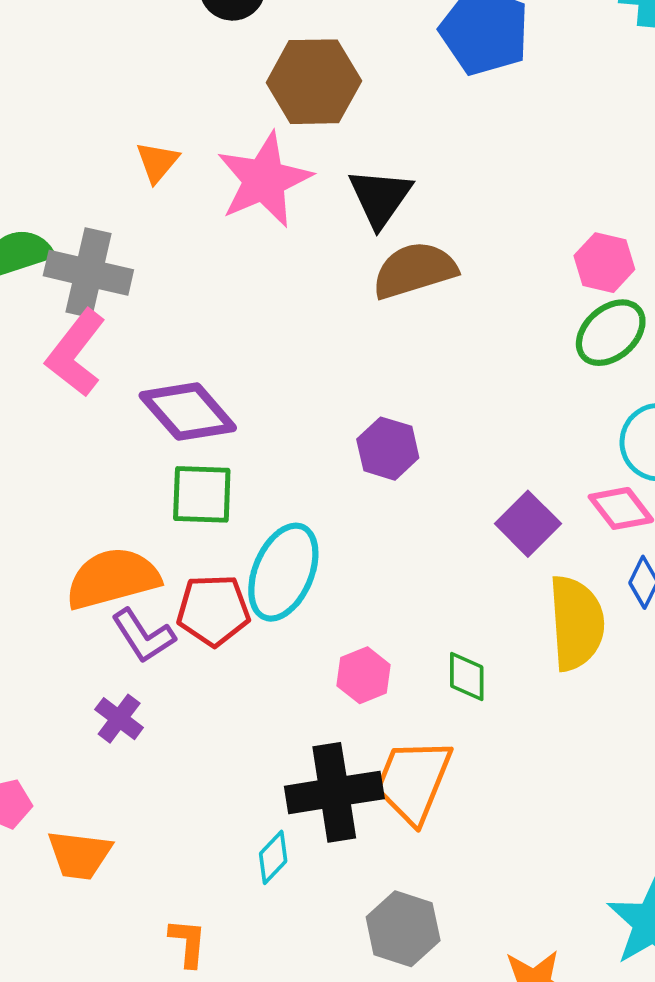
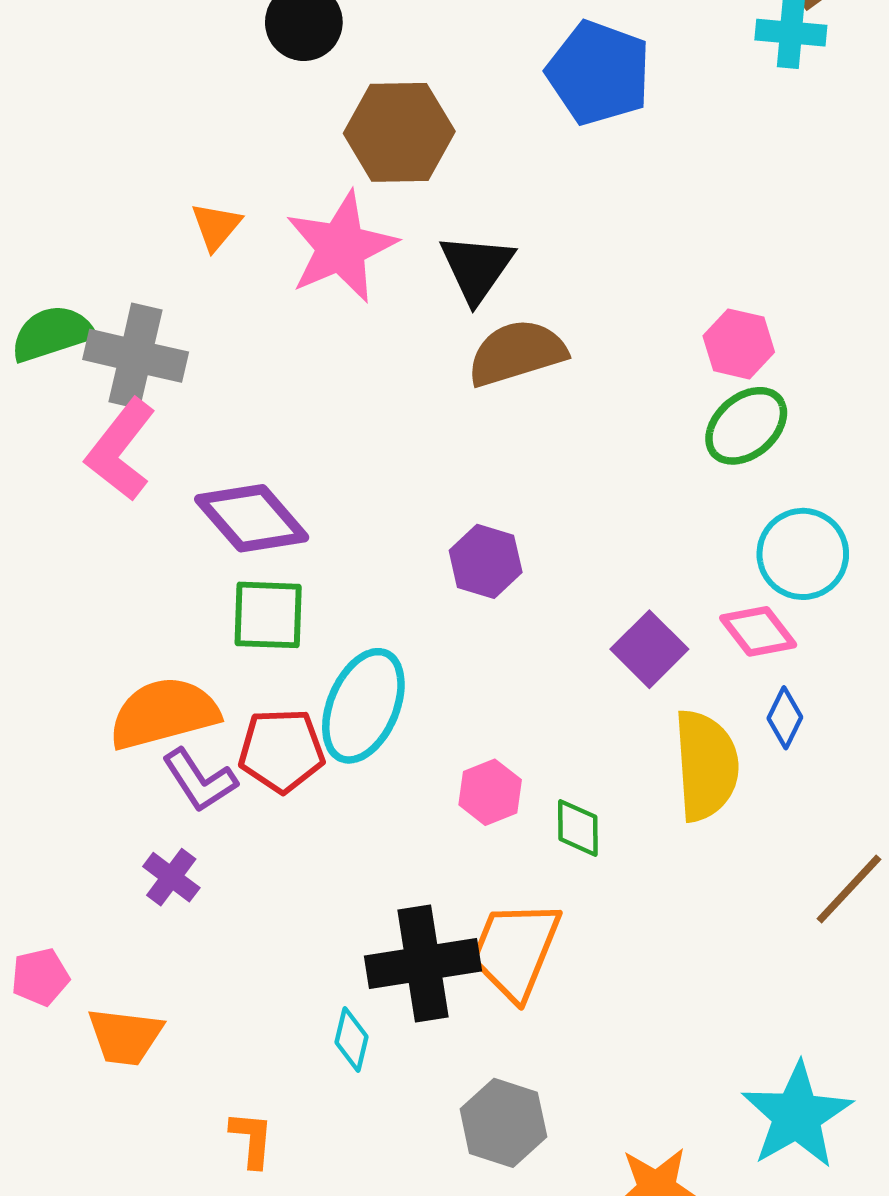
pink hexagon: (364, 675) -> (490, 792), moved
cyan diamond: (273, 857) -> (352, 1039), turned -30

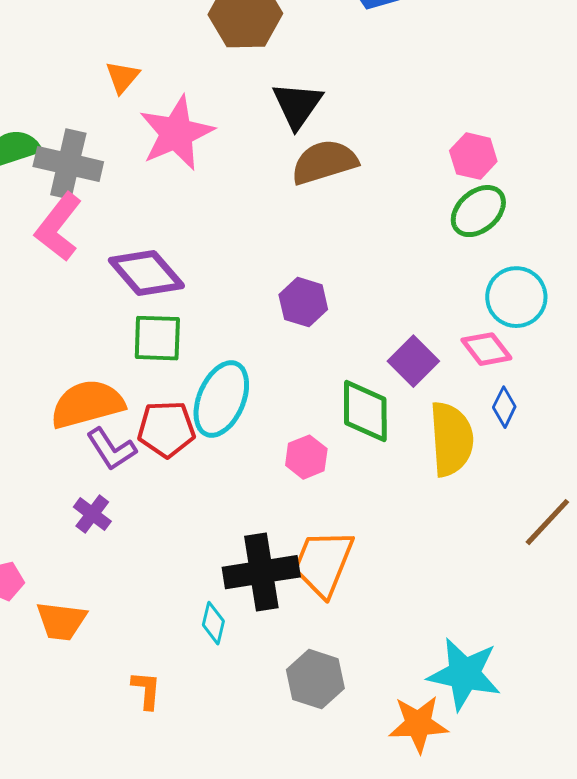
pink star: (341, 247) -> (176, 133), moved
green diamond: (578, 828) -> (365, 411), moved, size x1.6
cyan star: (797, 1115) -> (464, 674), moved, turned -30

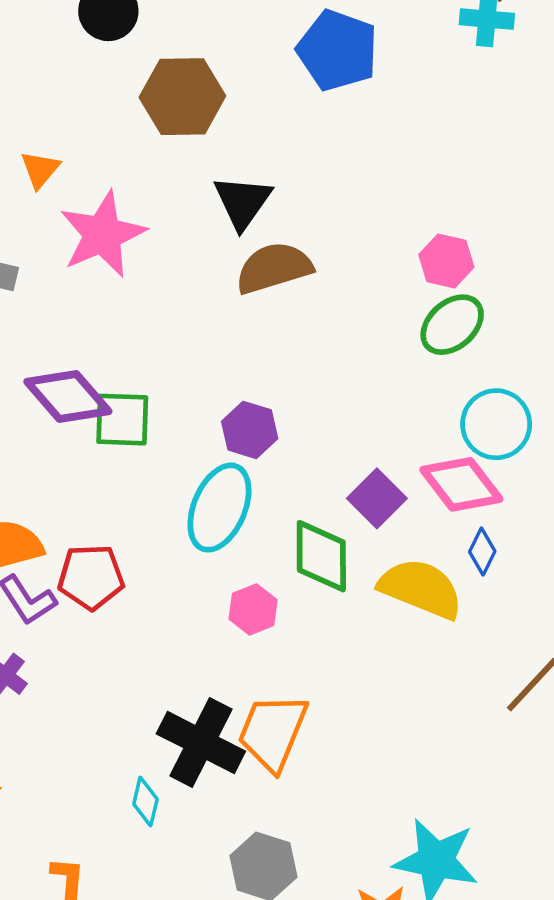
green square: (157, 338) -> (122, 420), moved
pink diamond: (486, 349) -> (461, 484), size x1.4
cyan ellipse: (221, 399) -> (219, 508), moved
yellow semicircle: (451, 439) -> (421, 589), turned -64
black cross: (261, 572) -> (201, 743), turned 36

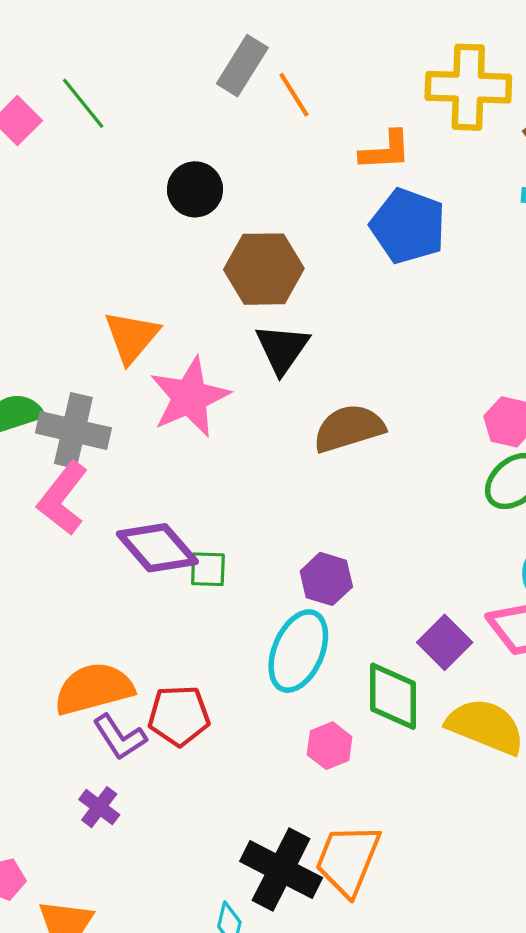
orange triangle: (40, 170) -> (132, 337), size x1.5
black triangle: (243, 202) -> (282, 349), moved
green square: (122, 420) -> (208, 569), size x0.7

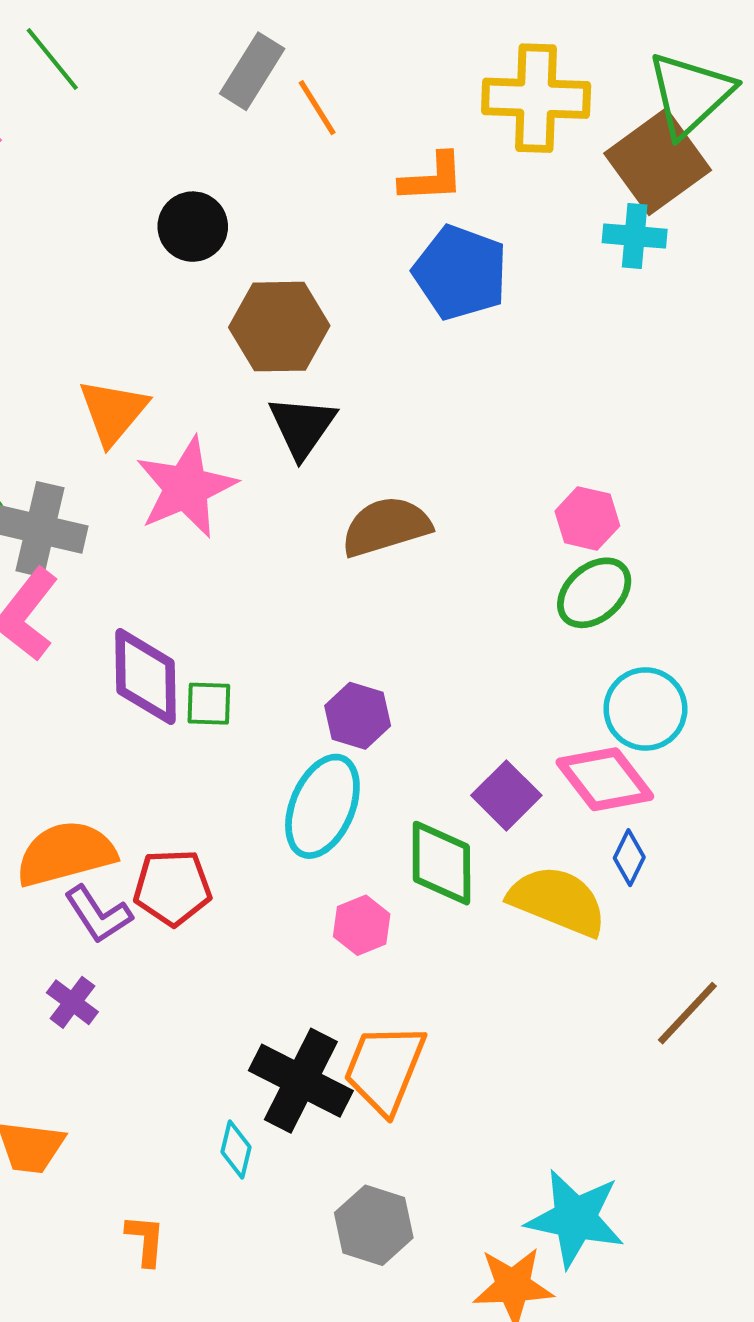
green line: (83, 103) -> (52, 59), moved
purple diamond: (157, 548) -> (145, 677), turned 40

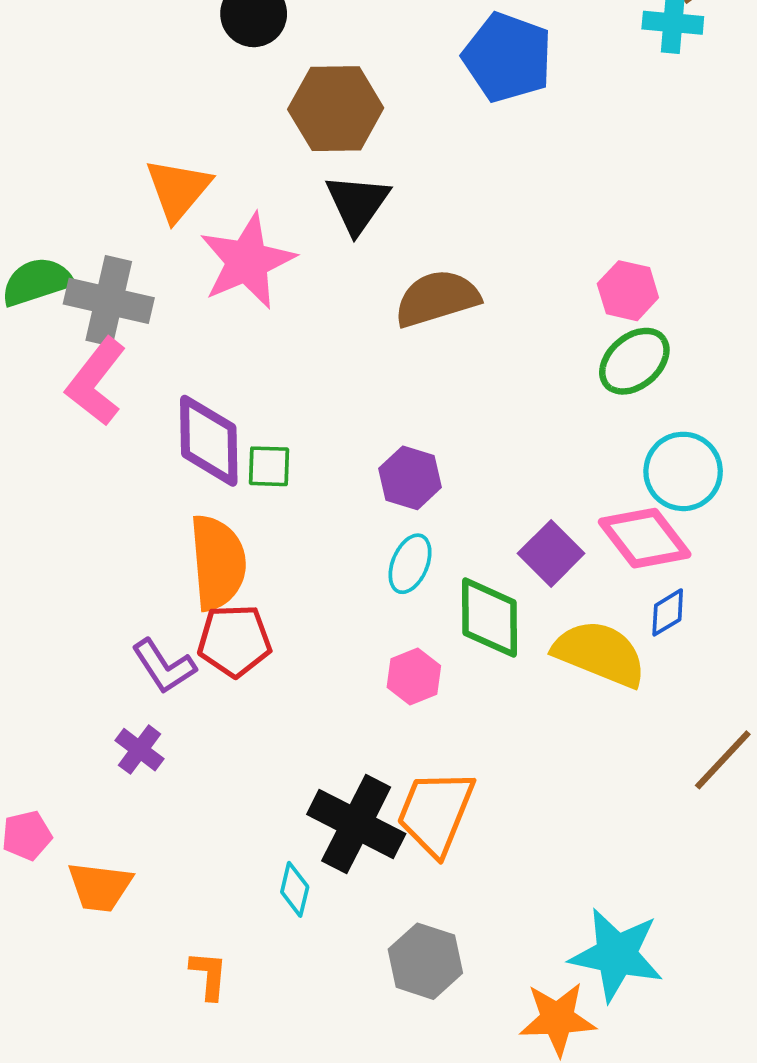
cyan ellipse: (322, 806) -> (410, 564), moved, size x0.6
orange semicircle: (66, 854) -> (218, 562), moved, turned 100
blue diamond: (629, 858) -> (668, 612), turned 33

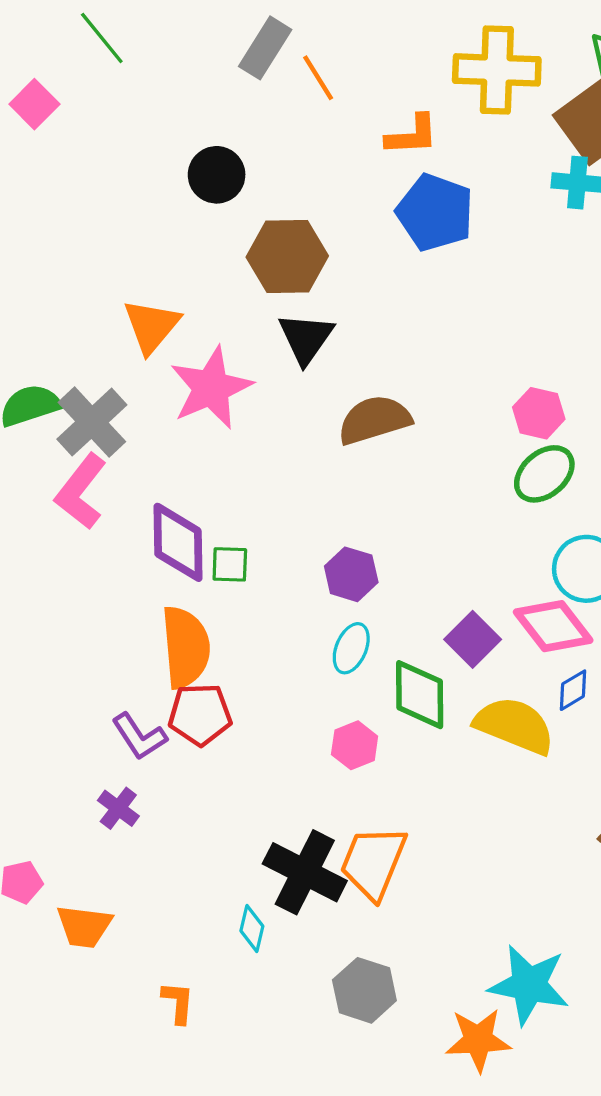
gray cross: (109, 301) -> (92, 422), turned 34

